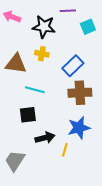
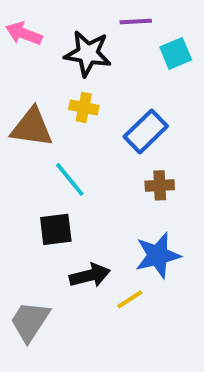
cyan line: (35, 90) -> (70, 179), turned 36
brown cross: (80, 93) -> (160, 185), size x0.6
yellow line: (65, 150) -> (130, 299), turned 40

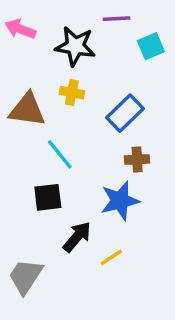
blue star: (158, 255) -> (120, 201), moved
black arrow: (90, 275) -> (77, 237), turned -36

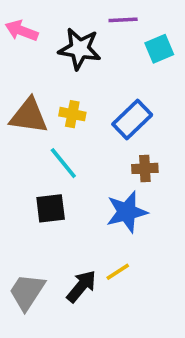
yellow cross: (72, 93) -> (72, 114), moved
black arrow: (77, 237) -> (81, 286), moved

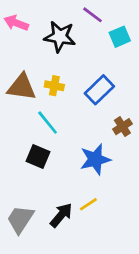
purple line: (123, 20) -> (93, 15), turned 40
brown cross: (145, 168) -> (122, 127), moved, turned -30
black square: (51, 208) -> (38, 157), turned 30

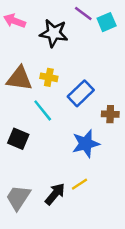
cyan square: (120, 37) -> (107, 22), moved
blue rectangle: (99, 90) -> (81, 93), moved
brown cross: (122, 127) -> (110, 114), turned 35
black square: (38, 157) -> (18, 139), moved

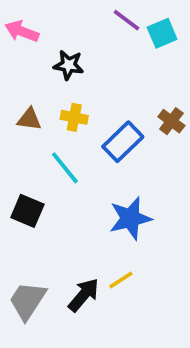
black star: (54, 33) -> (69, 65), moved, size x0.7
brown triangle: (19, 79) -> (29, 119), size x0.6
brown cross: (110, 114) -> (171, 121), moved, turned 35

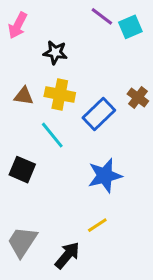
pink arrow: (22, 31) -> (18, 25), turned -84
yellow cross: (74, 117) -> (60, 94), size x1.4
black arrow: (84, 295) -> (67, 255), moved

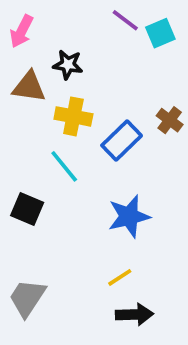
brown triangle: (24, 96) -> (29, 87), moved, size x1.4
black arrow: (67, 255) -> (134, 314), moved, turned 48

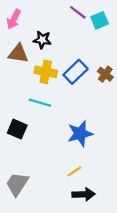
blue rectangle: (122, 141) -> (76, 72), moved
cyan line: (64, 166) -> (40, 103), turned -35

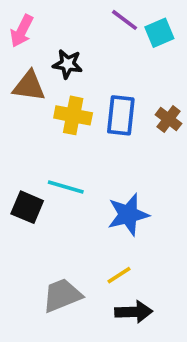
blue rectangle: (76, 72) -> (121, 115), turned -40
cyan line: (40, 103) -> (66, 187), moved
gray trapezoid: (17, 184) -> (62, 295), moved, turned 35

